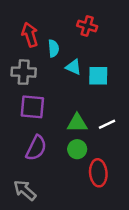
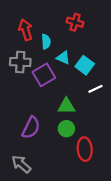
cyan square: (98, 76) -> (85, 65), turned 36
purple square: (32, 107) -> (44, 75), moved, turned -35
white line: (107, 124) -> (95, 89), moved

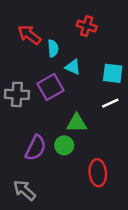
red arrow: (26, 30) -> (29, 35), turned -36
gray cross: (20, 62) -> (17, 94), moved
cyan square: (85, 65) -> (113, 73), moved, turned -30
green circle: (66, 129) -> (64, 145), moved

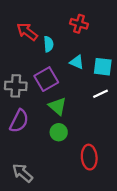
cyan triangle: (73, 67) -> (77, 62), moved
green triangle: (77, 123) -> (58, 106), moved, turned 42
purple semicircle: (36, 148) -> (19, 121), moved

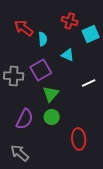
cyan square: (103, 67) -> (91, 34), moved, turned -30
green triangle: (58, 106) -> (51, 94), turned 30
purple semicircle: (19, 121) -> (25, 119), moved

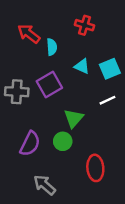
cyan square: (91, 34) -> (110, 69), moved
green triangle: (51, 94) -> (74, 118), moved
gray arrow: (20, 153) -> (45, 185), moved

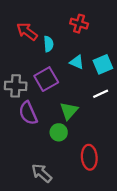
purple semicircle: (30, 144) -> (28, 113), moved, turned 130

